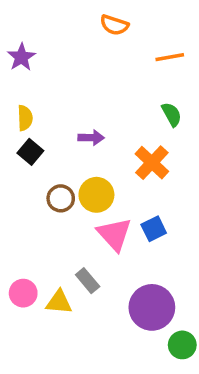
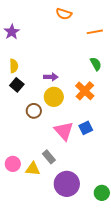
yellow circle: (96, 195) -> (54, 97), moved
purple circle: (152, 307) -> (67, 184), moved

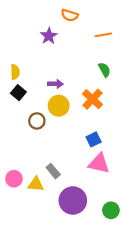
purple star: (12, 32) -> (49, 36), moved
pink triangle: (64, 131) -> (99, 163), moved, turned -35

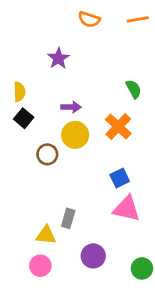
orange line: (103, 35) -> (138, 19), moved
purple star: (49, 36) -> (58, 58), moved
gray rectangle: (53, 171) -> (68, 218), turned 56
pink circle: (14, 179) -> (40, 266), moved
purple circle: (73, 200) -> (93, 256), size x0.7

